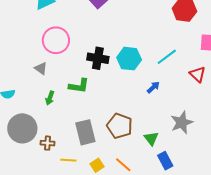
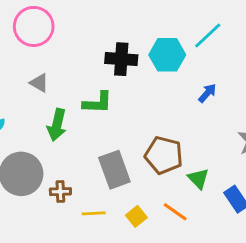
pink circle: (56, 40) -> (34, 26), moved
cyan line: (167, 57) -> (208, 36), moved
green arrow: (50, 98) -> (57, 125), size x1.5
green triangle: (151, 138) -> (198, 179), moved

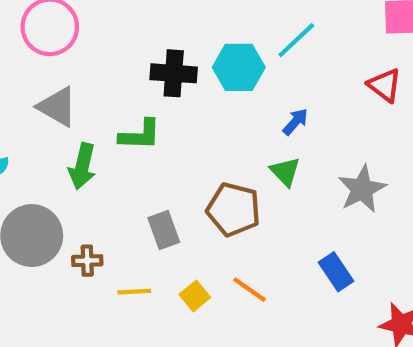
gray triangle: (39, 83) -> (57, 107), size x1.5
gray rectangle: (114, 170) -> (164, 230), size x0.7
green triangle: (198, 179) -> (285, 172), moved

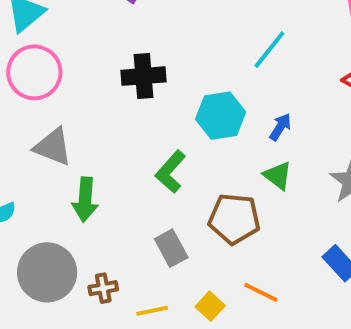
cyan hexagon: (239, 67) -> (221, 116), moved
black cross: (174, 73) -> (144, 76), moved
green L-shape: (140, 135) -> (171, 172), moved, turned 138

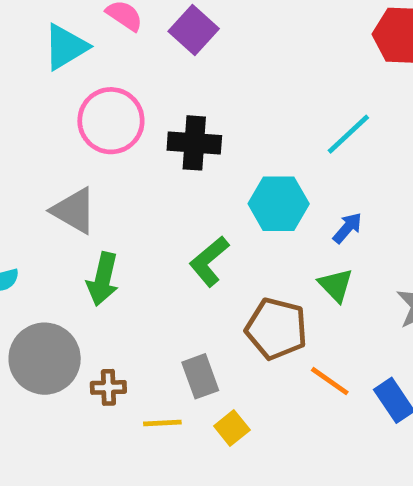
pink circle: (34, 72) -> (111, 121), moved
gray rectangle: (171, 248) -> (200, 376), moved
orange line: (261, 292) -> (330, 381), moved

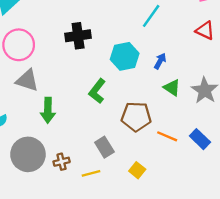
pink circle: (111, 121) -> (19, 45), moved
green triangle: (336, 285) -> (172, 88), moved
yellow square: (232, 428) -> (137, 170), moved

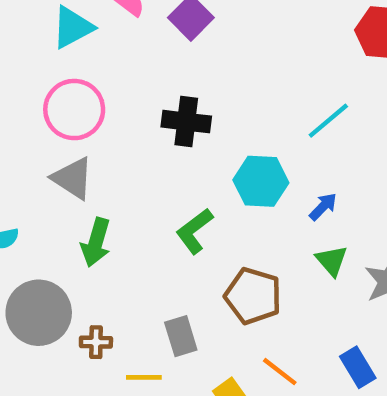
orange line: (167, 136) -> (280, 372), moved

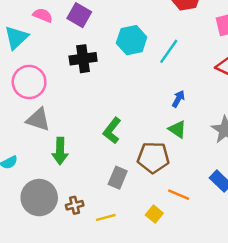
black cross: (186, 122) -> (83, 59), moved
cyan hexagon: (261, 181) -> (132, 40), moved
green triangle: (332, 261) -> (177, 129), moved
gray rectangle: (181, 336) -> (118, 178), moved, turned 55

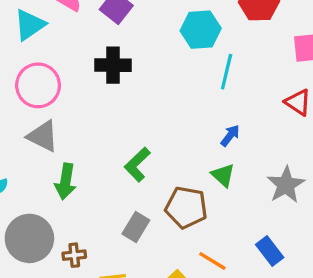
cyan hexagon: (132, 40) -> (201, 30), moved
cyan line: (169, 51) -> (227, 72), turned -30

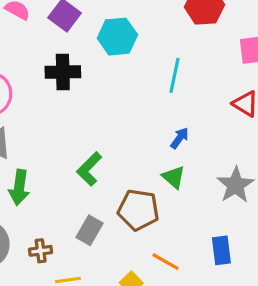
cyan hexagon: (201, 30) -> (117, 37), moved
blue rectangle: (270, 251) -> (221, 250), turned 32
brown cross: (74, 255) -> (41, 251), moved

